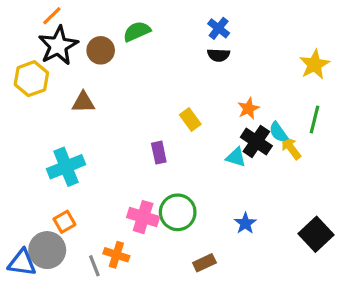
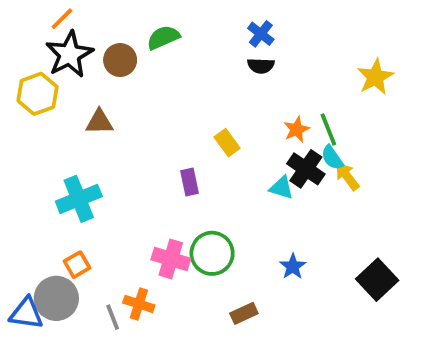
green line: (315, 120) -> (328, 129), moved, turned -36

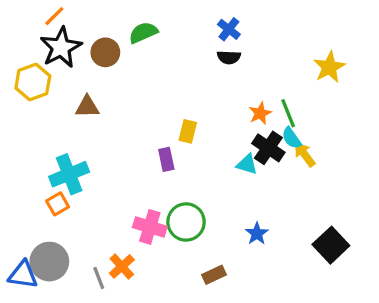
yellow rectangle: (227, 143) -> (188, 131), moved, turned 50
orange square: (77, 265) -> (58, 204), moved
orange cross: (139, 304) -> (122, 266), turned 30

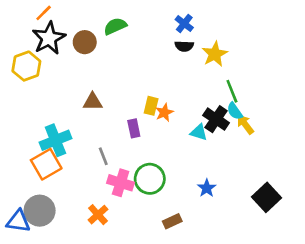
yellow star: (329, 67) -> (215, 54), moved
brown triangle: (87, 107) -> (93, 102), moved
orange star: (260, 113) -> (164, 112), moved
orange square: (58, 204) -> (46, 164), size x1.6
gray line: (99, 278) -> (103, 156), moved

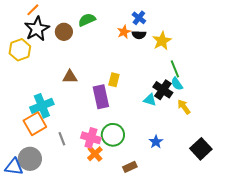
orange star: (164, 112) -> (124, 32), moved
yellow arrow: (245, 124) -> (184, 107), moved
purple rectangle: (134, 128) -> (101, 97), size x1.6
gray line: (103, 156) -> (62, 139), moved
orange cross: (98, 215) -> (95, 154), moved

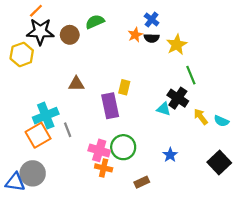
black star: (37, 29) -> (40, 32), turned 30
cyan semicircle: (177, 84) -> (221, 121), moved, turned -32
gray line: (62, 139) -> (68, 130), moved
orange cross: (95, 154) -> (104, 168), turned -35

